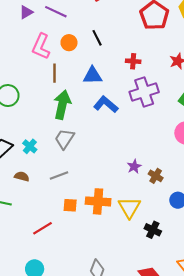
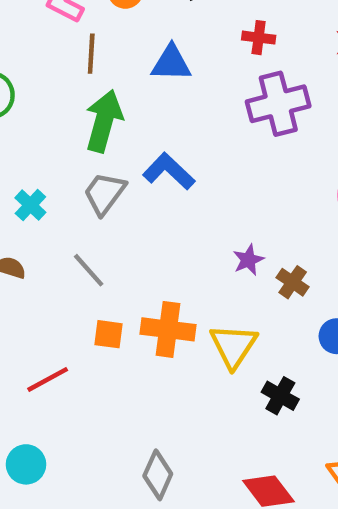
blue L-shape: (106, 104) -> (169, 171), moved
gray line: (59, 176) -> (89, 270), turned 66

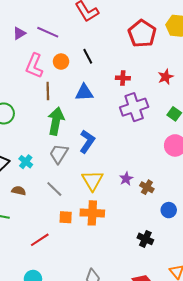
blue L-shape: (169, 171) -> (87, 142), turned 85
yellow triangle: (233, 346) -> (93, 180), moved

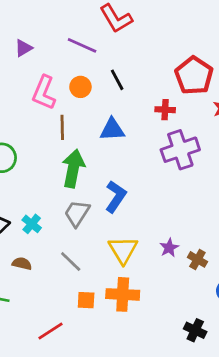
purple line: (48, 32) -> (82, 45), moved
red pentagon: (142, 34) -> (194, 76), moved

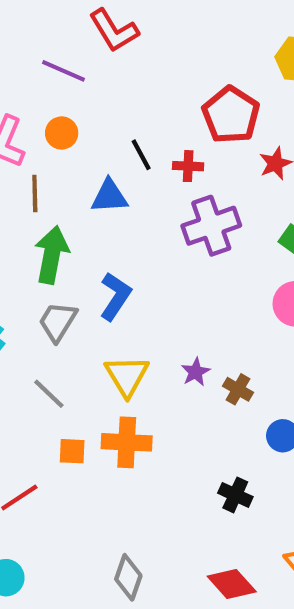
black line: (117, 80) -> (141, 155), moved

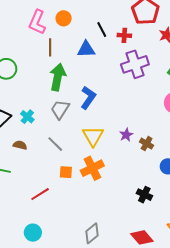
orange cross: (127, 442) -> (92, 168), turned -30
gray diamond: (128, 577) -> (92, 233), turned 30

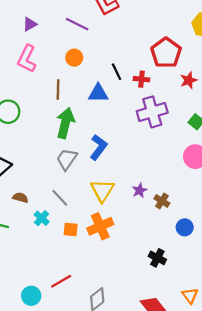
pink L-shape: (37, 22) -> (27, 59), moved
cyan cross: (27, 117) -> (42, 218), moved
red line: (40, 194) -> (61, 281), moved

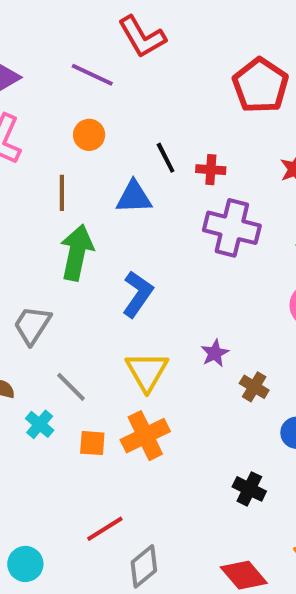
red pentagon: (166, 53) -> (260, 85), moved
purple cross: (152, 112) -> (232, 228), turned 32
gray trapezoid: (67, 159) -> (32, 325), moved
purple star: (139, 190) -> (215, 353), moved
red line: (61, 281) -> (105, 529), moved

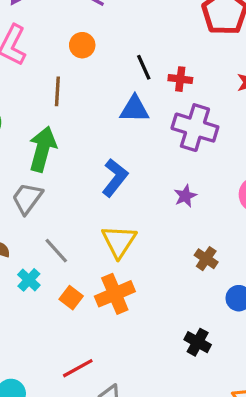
blue triangle: (134, 197) -> (135, 109), moved
green arrow: (77, 253) -> (42, 149), moved
purple star: (215, 353) -> (185, 196), moved
orange square: (92, 443) -> (71, 298), turned 30

